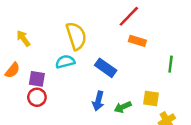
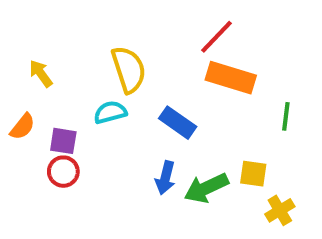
orange rectangle: (137, 41) -> (231, 78), size x1.6
green arrow: (123, 107) -> (206, 188), size x1.5

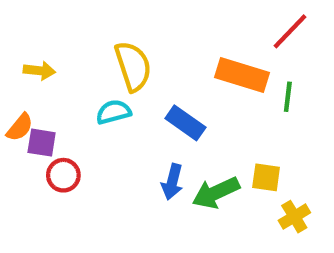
red line: (216, 37) -> (290, 31), moved
yellow arrow: (41, 74) -> (39, 71), turned 132
green line: (286, 116) -> (288, 97), moved
purple square: (63, 141) -> (42, 143), moved

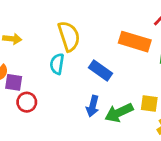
cyan semicircle: (113, 112) -> (57, 64), turned -66

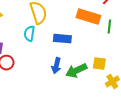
blue rectangle: (101, 70) -> (62, 39), turned -30

